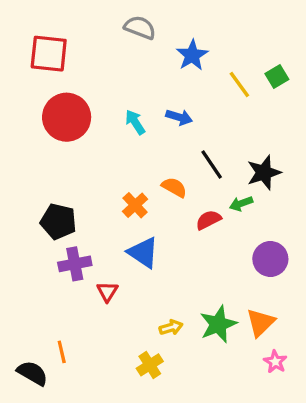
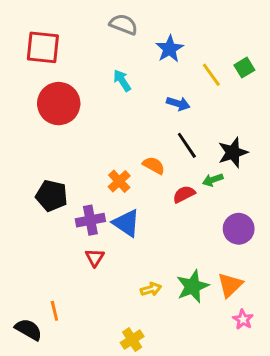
blue arrow: (179, 117) -> (178, 104), moved
cyan arrow: (135, 122) -> (122, 81), moved
purple cross: (75, 264) -> (90, 220), moved
yellow cross: (150, 365) -> (132, 340), moved

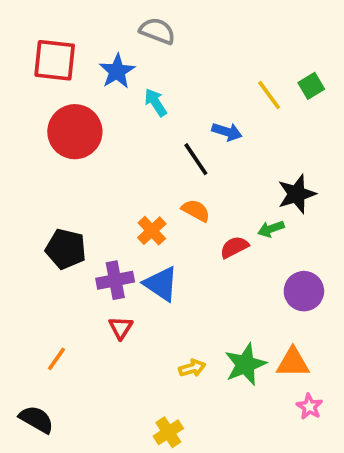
blue star: (170, 49) -> (117, 71), moved
black line: (187, 145) -> (196, 159), moved
orange triangle: (230, 285) -> (293, 363), turned 44
orange line: (54, 311) -> (57, 359), moved, turned 48

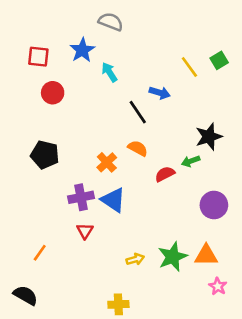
red square: (55, 60) -> (38, 57), moved, size x0.7
red circle: (75, 132) -> (53, 93), size x0.6
black pentagon: (66, 249) -> (45, 155), moved
yellow cross: (168, 432) -> (118, 304), turned 30

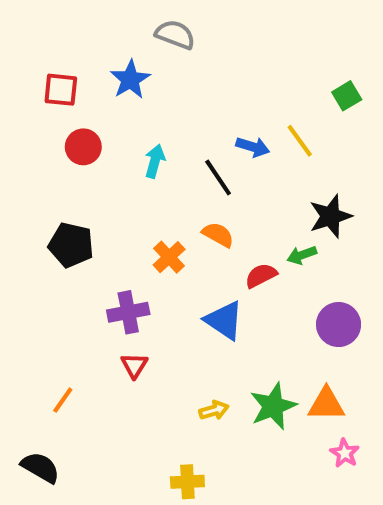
yellow line: (189, 67) -> (300, 141), moved
cyan arrow: (109, 72) -> (155, 161), moved, turned 48
blue triangle: (113, 200) -> (224, 320), moved

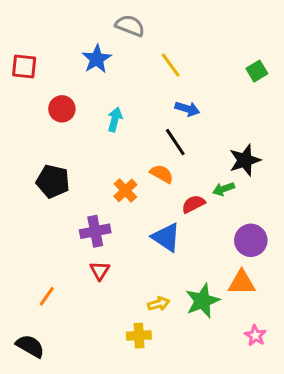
red square: (61, 90) -> (24, 67), moved
yellow line: (300, 141) -> (171, 65), moved
black line: (218, 177) -> (175, 142), moved
orange triangle: (326, 404) -> (242, 283), moved
yellow cross: (187, 482) -> (139, 336), moved

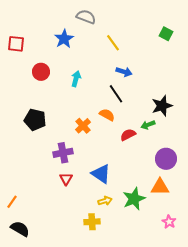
green square: (257, 71) -> (166, 34), moved, turned -32
blue triangle: (166, 237) -> (101, 174), moved
orange line: (47, 296) -> (12, 202), moved

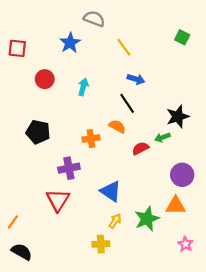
orange cross: (83, 126) -> (91, 138), turned 35
red triangle: (66, 179) -> (58, 200), moved, size x1.6
yellow arrow: (105, 201) -> (115, 221), turned -40

